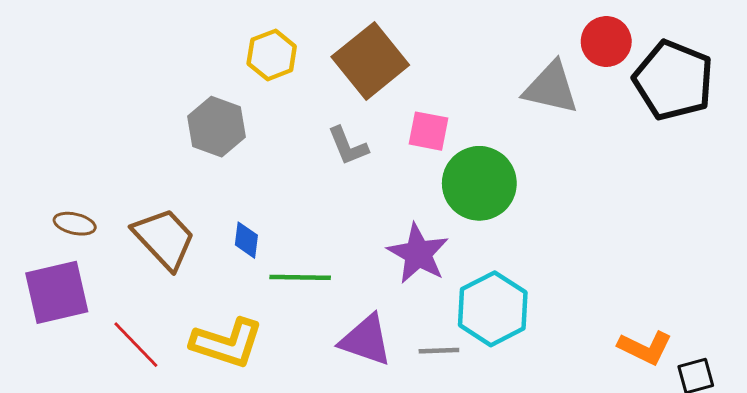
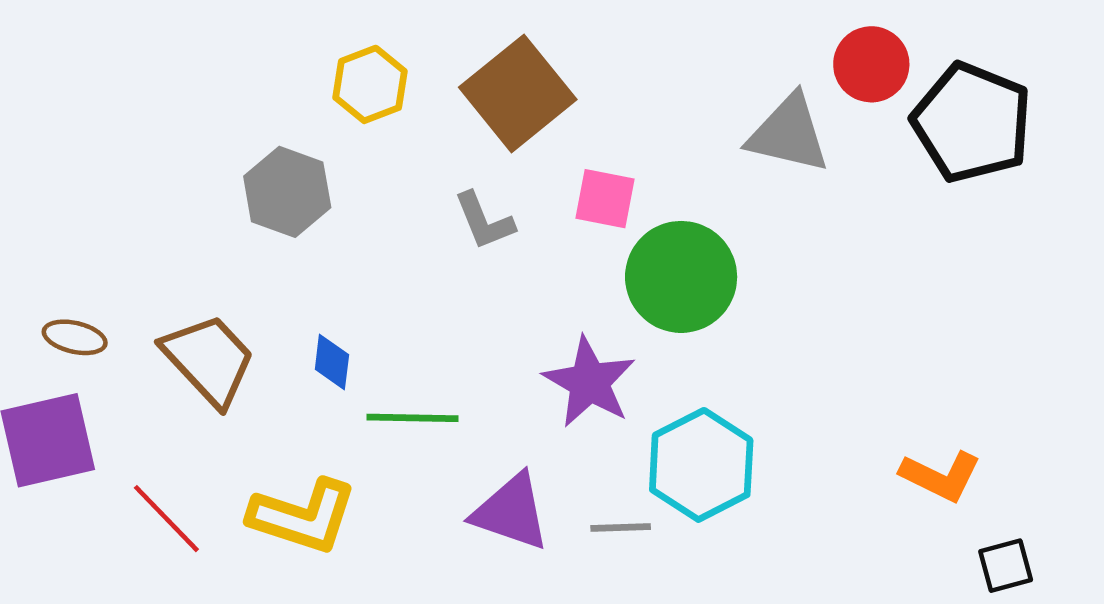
orange L-shape: (645, 348) -> (941, 476), moved

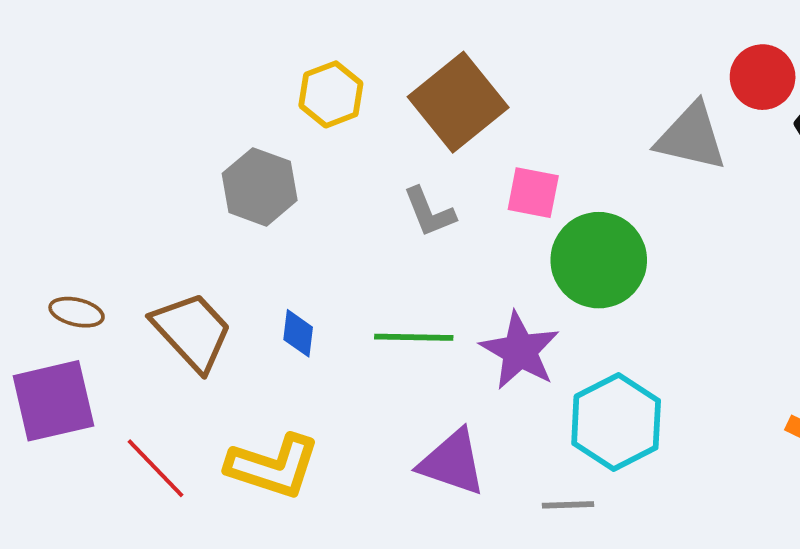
green line: (413, 418) -> (414, 337), moved
gray line: (621, 528) -> (568, 505), moved

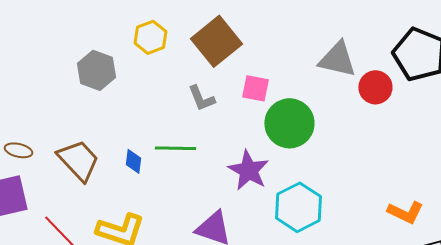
red circle: (763, 77) -> (375, 87), moved
gray hexagon: (260, 187) -> (96, 70), moved
green line: (414, 337) -> (175, 148), moved

